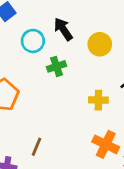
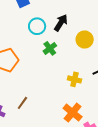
black arrow: (63, 29) -> (61, 23), turned 54
green cross: (56, 66) -> (50, 48), turned -32

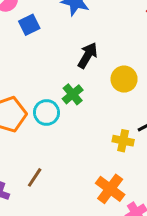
cyan circle: (37, 26) -> (46, 112), moved
yellow cross: (74, 79) -> (123, 141), moved

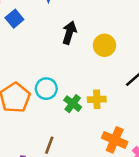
green cross: (73, 94) -> (73, 104), moved
yellow cross: (123, 141) -> (97, 99), moved

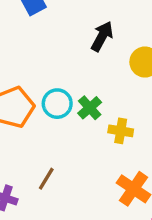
green cross: (73, 104) -> (90, 108), moved

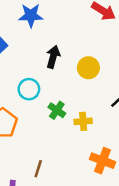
cyan circle: (57, 104) -> (29, 89), moved

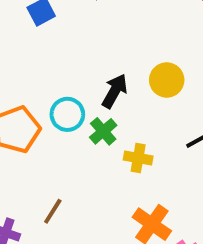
black arrow: (53, 57) -> (115, 91), moved
cyan circle: (29, 89) -> (67, 114), moved

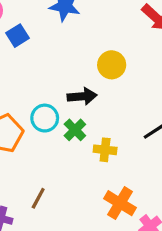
yellow circle: (167, 80) -> (112, 65), moved
black arrow: (115, 91) -> (82, 96), turned 60

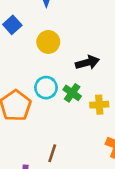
yellow circle: (112, 65) -> (48, 42), moved
black arrow: (82, 96) -> (87, 63), moved

